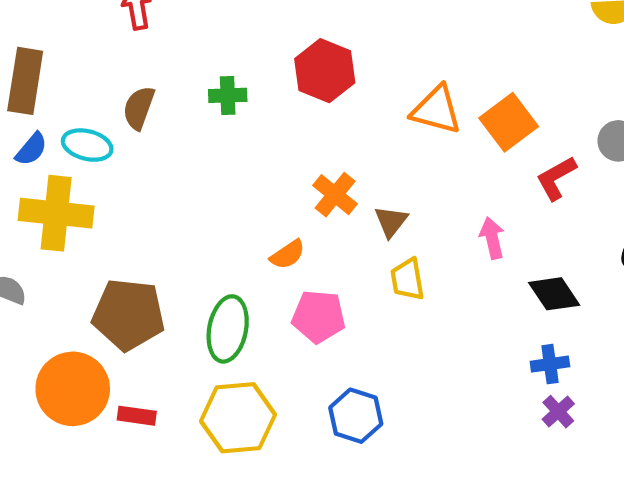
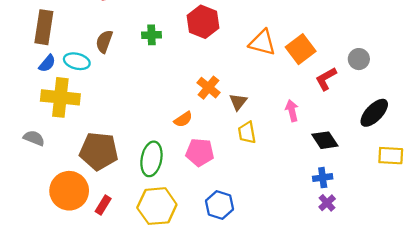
red rectangle: (137, 416) -> (103, 205), turned -66

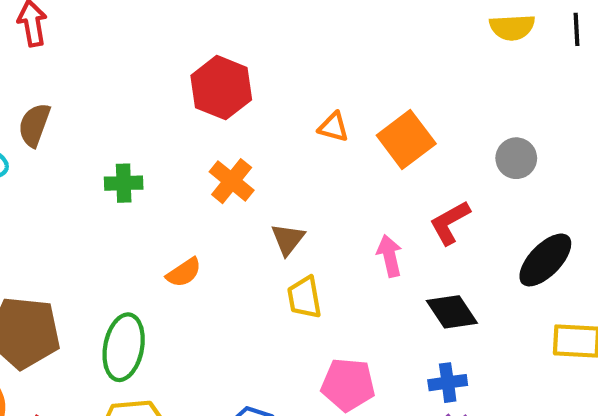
green cross: (151, 35) -> (124, 183), moved
orange triangle: (262, 43) -> (333, 127), size x0.6
red L-shape: (326, 79) -> (450, 223), moved
orange cross: (209, 88) -> (232, 181), moved
pink pentagon: (200, 152) -> (348, 385), moved

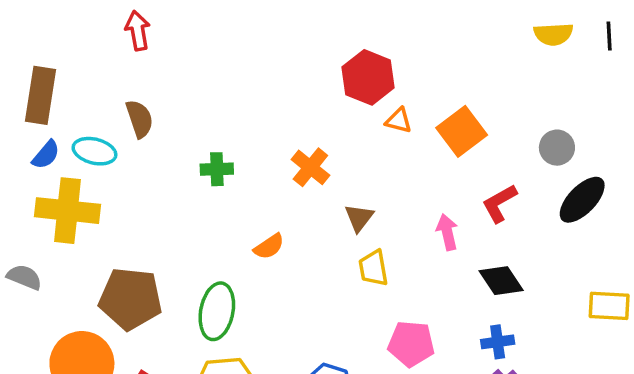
red hexagon: (221, 88) -> (368, 77), moved
brown semicircle: (34, 125) -> (139, 119), turned 141
black ellipse: (545, 260) -> (582, 200), moved

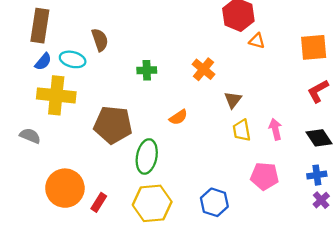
orange square: (462, 131) -> (314, 47), moved, turned 32
pink arrow: (447, 232) -> (275, 129), moved
brown pentagon: (130, 299) -> (113, 125), moved

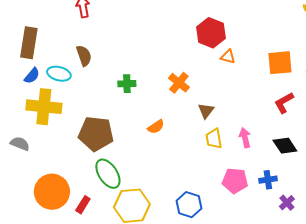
green ellipse: (147, 156) -> (108, 174), moved, turned -44
blue cross: (317, 175) -> (268, 180), moved

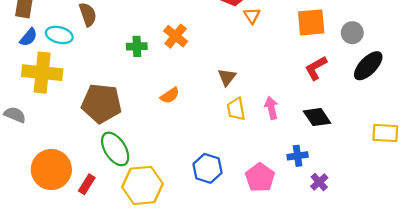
orange triangle: (228, 57) -> (252, 16), turned 42
orange cross: (179, 83) -> (176, 36), moved
pink pentagon: (235, 181) -> (260, 177), moved, turned 30
blue hexagon: (189, 205) -> (207, 168), moved

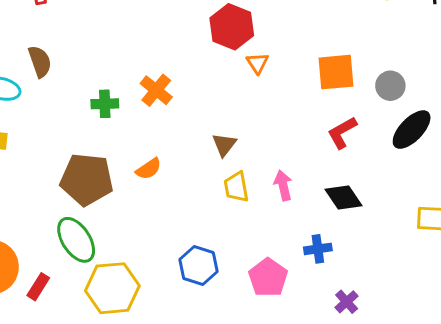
brown pentagon: (101, 103) -> (87, 179), moved
purple cross: (319, 182) -> (347, 302), moved

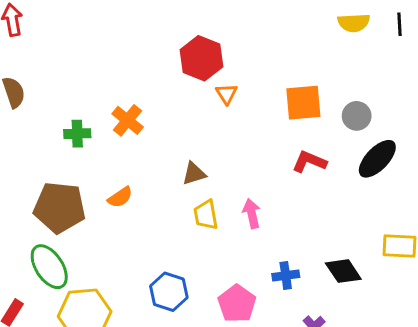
red L-shape: (342, 133) -> (309, 162), turned 52
brown triangle: (224, 145) -> (194, 174), turned 35
black diamond: (344, 198) -> (343, 271), moved

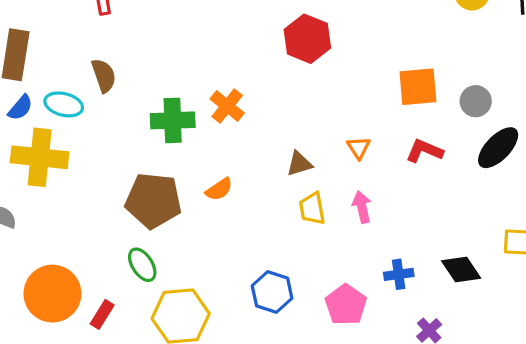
orange triangle: (227, 94) -> (359, 148), moved
green cross: (77, 134) -> (173, 120), size x1.5
green ellipse: (49, 267) -> (142, 265), size x0.7

